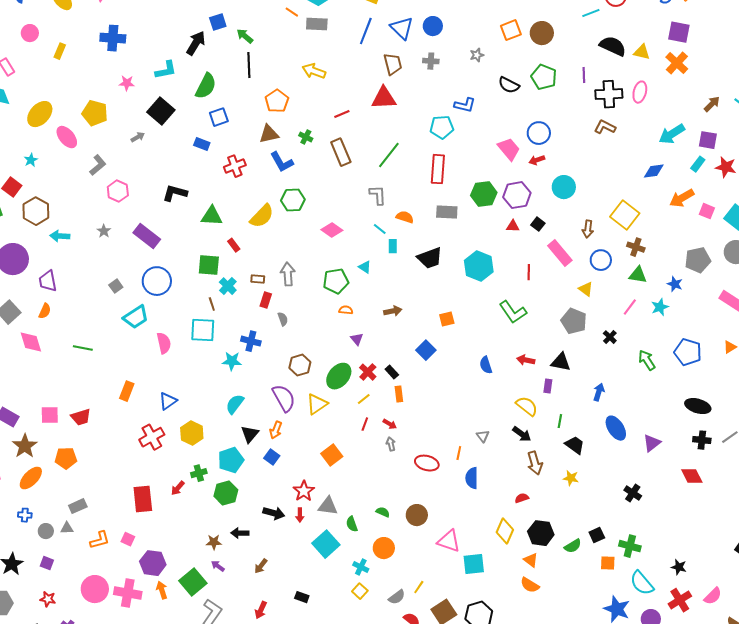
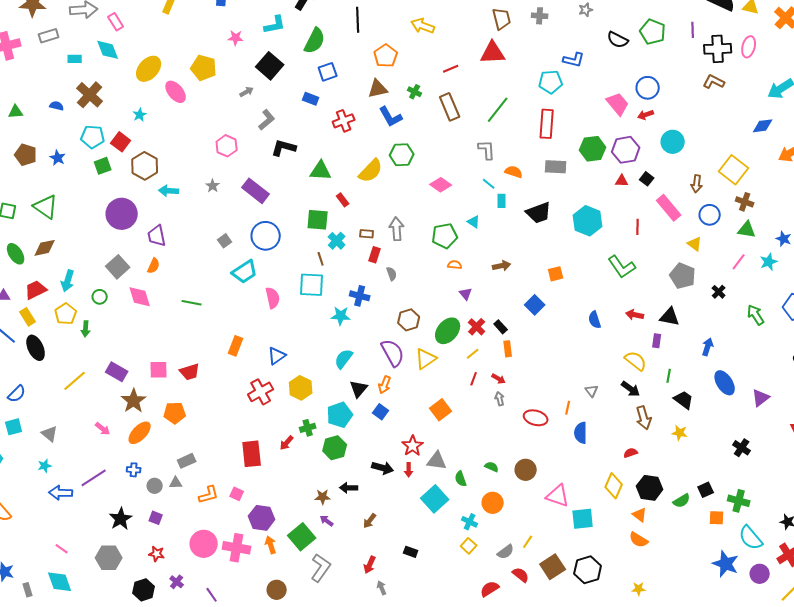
gray L-shape: (98, 165) -> (267, 120), moved

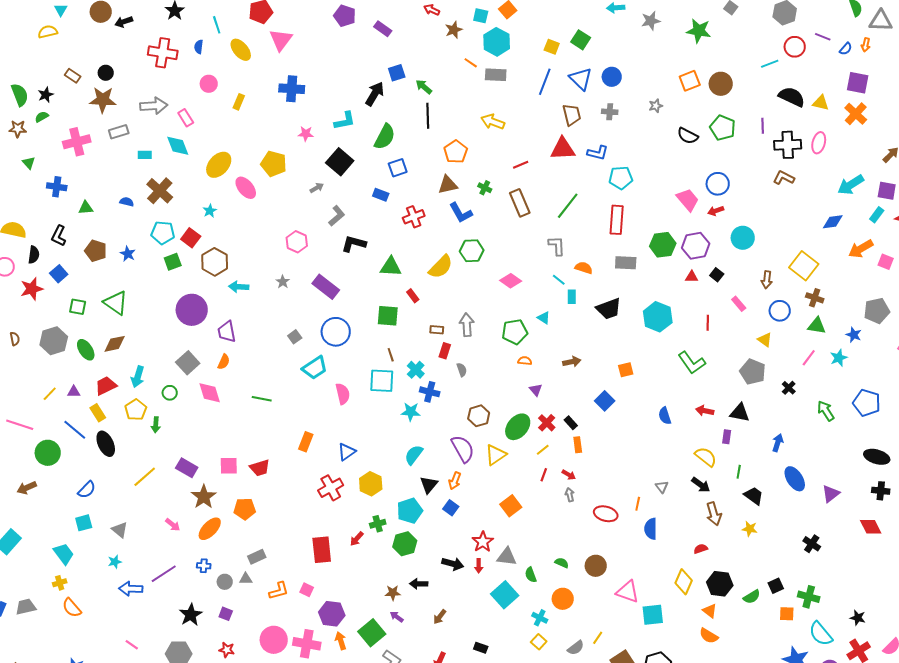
blue L-shape: (574, 60) -> (598, 153), moved
pink rectangle: (669, 208) -> (739, 304), size x0.6
cyan cross: (337, 241) -> (416, 370), moved

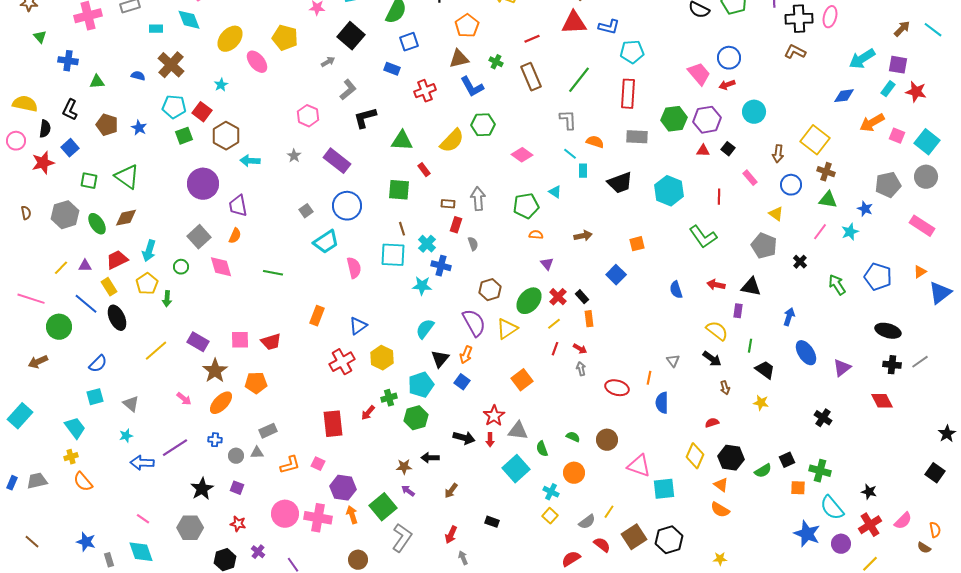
black L-shape: (354, 244) -> (365, 118), turned -30
brown arrow: (714, 514) -> (725, 388), size x0.6

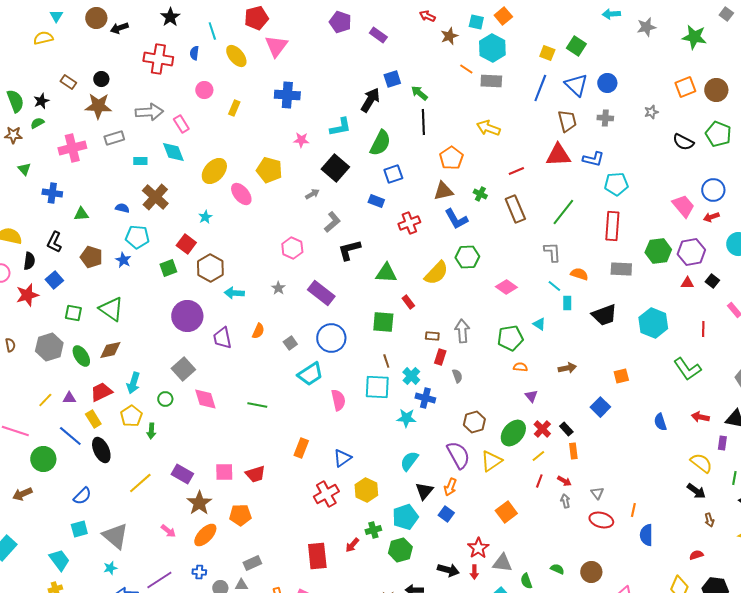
cyan pentagon: (174, 107) -> (137, 237), moved
orange semicircle: (235, 236) -> (258, 331), moved
gray triangle: (673, 361) -> (597, 493), moved
gray triangle: (131, 404) -> (115, 536), size x1.6

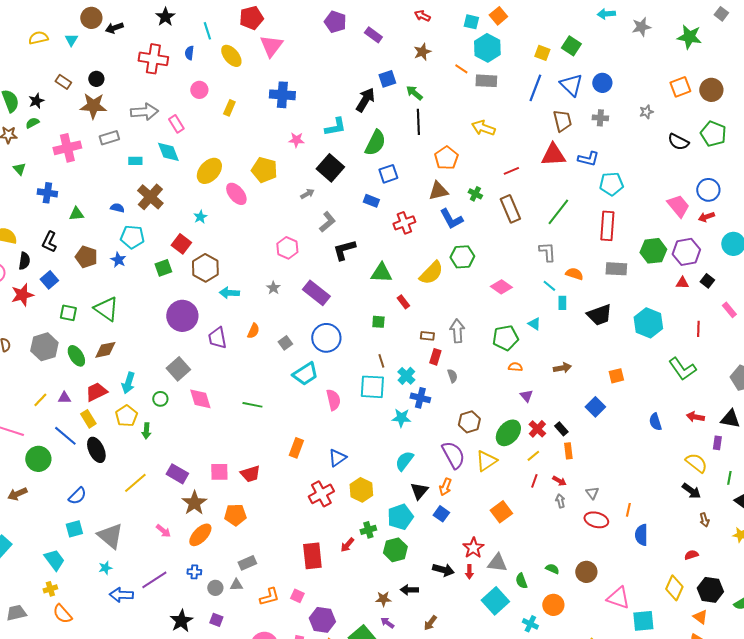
cyan triangle: (56, 16) -> (71, 40), moved
brown star: (449, 36) -> (422, 52), moved
green square: (383, 322) -> (378, 322), size x0.6

